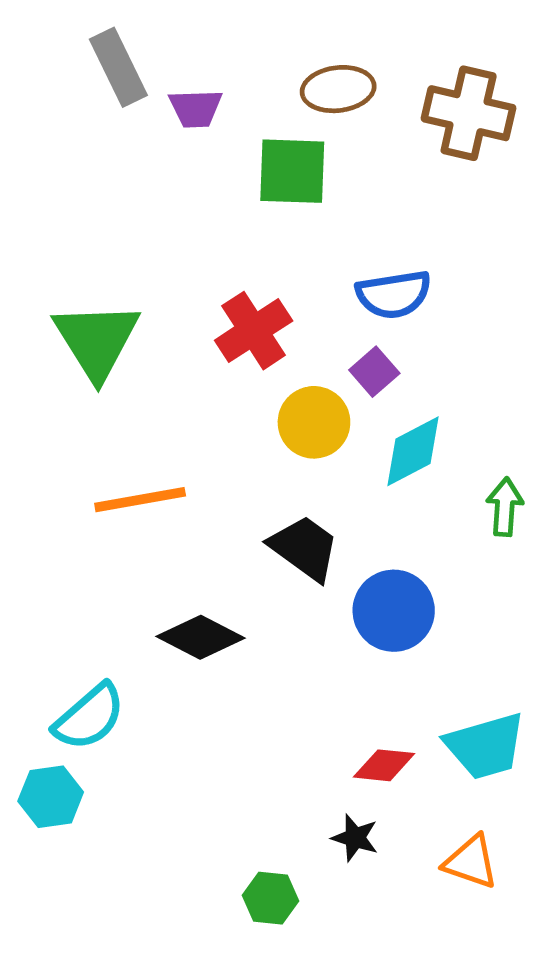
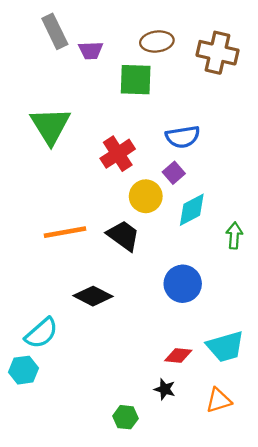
green triangle: (97, 340) -> (50, 126), moved
black trapezoid: (304, 548) -> (123, 236), moved
orange triangle: (471, 862) -> (219, 400), turned -36

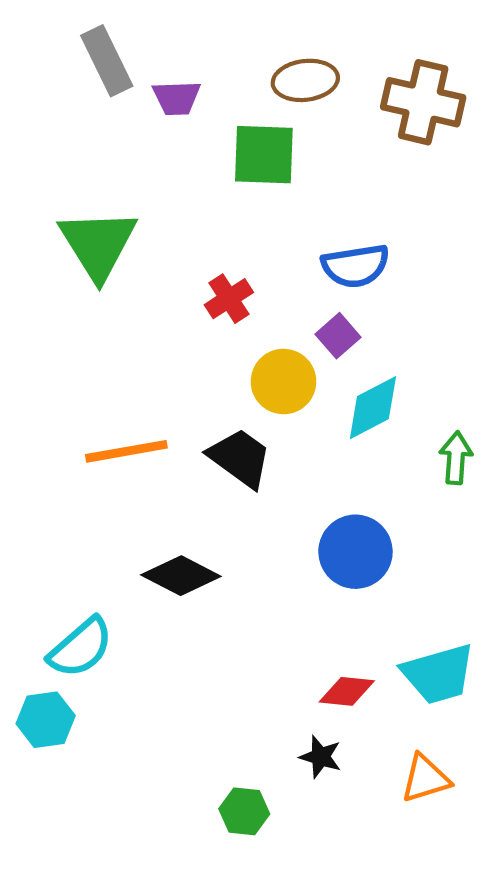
red cross: (118, 154) -> (229, 299), size x0.7

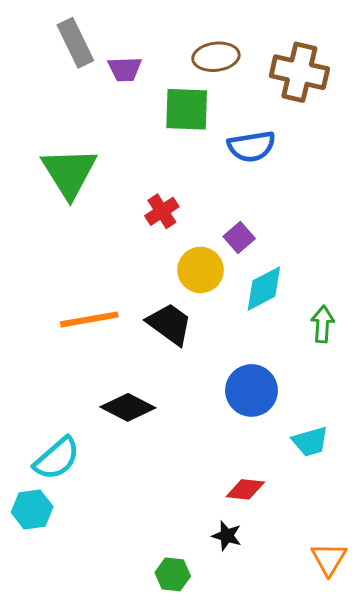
blue semicircle: (355, 266) -> (251, 146), moved
cyan trapezoid: (438, 674) -> (310, 441), moved, size x0.7
orange triangle: (425, 779) -> (329, 559), moved, turned -42

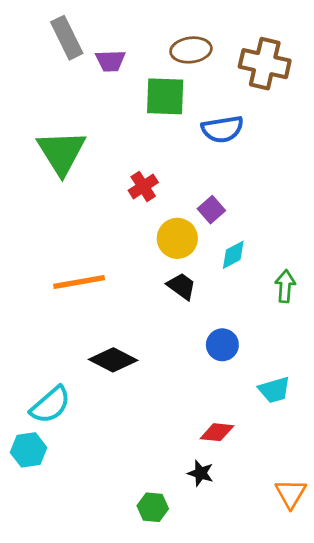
cyan diamond: (264, 289) -> (233, 255), size x0.7
black trapezoid: (170, 324) -> (181, 286), moved, size x0.7
blue circle: (251, 390) -> (222, 345), size x0.7

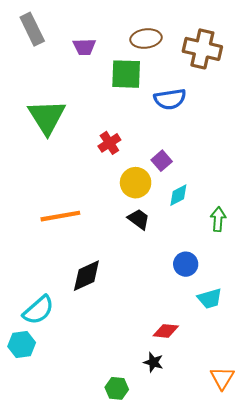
gray rectangle: (67, 38) -> (32, 29), moved
blue circle: (222, 345) -> (186, 264), moved
black diamond: (113, 360) -> (86, 276), turned -52

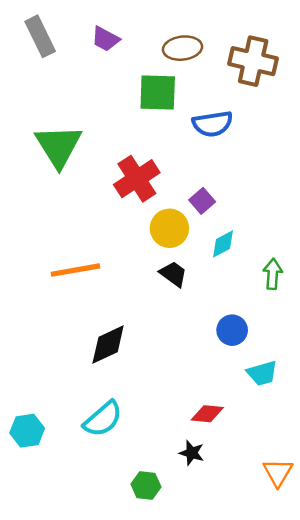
purple trapezoid: (84, 47) -> (105, 39), moved, turned 30
red cross: (109, 143) -> (137, 179), size x1.6
cyan semicircle: (38, 310) -> (103, 419), moved

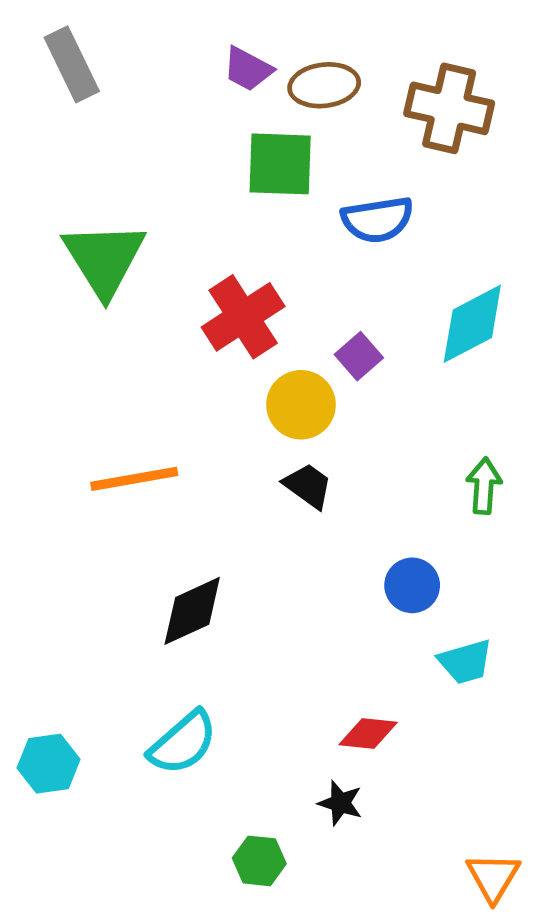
purple trapezoid: (105, 39) -> (248, 69), moved
cyan diamond: (223, 244) -> (472, 324), moved, size x1.6
orange triangle: (278, 472) -> (493, 877), moved

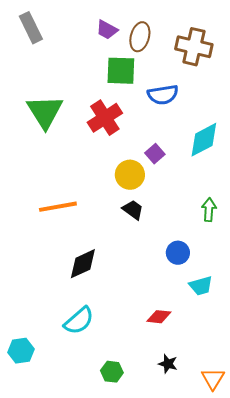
brown ellipse: (324, 85) -> (140, 37), turned -68
red cross: (243, 317) -> (105, 118), moved
cyan hexagon: (49, 764) -> (21, 351), moved
black star: (340, 803) -> (168, 364), moved

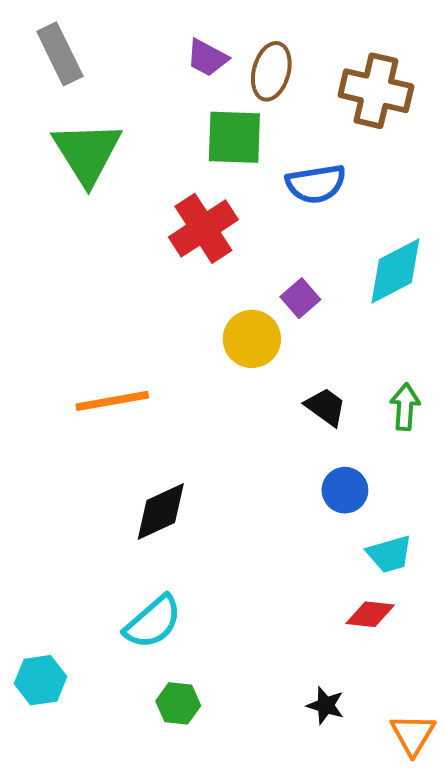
green triangle: (45, 112) -> (87, 153), moved
black trapezoid: (133, 210) -> (326, 407), moved
red diamond: (159, 317) -> (370, 614), moved
green hexagon: (112, 372) -> (178, 703), moved

